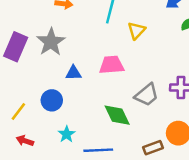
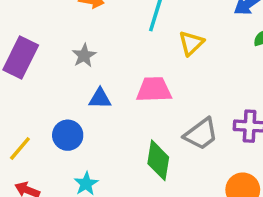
gray star: (51, 42) -> (84, 56), moved, size x0.6
green diamond: (117, 115) -> (158, 160), turned 32

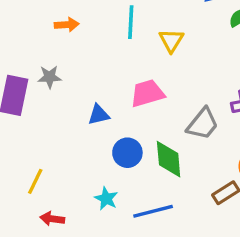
gray star: (84, 56) -> (49, 77), moved, turned -30
blue circle: (68, 135) -> (127, 153), moved

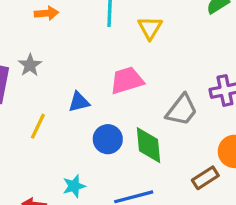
gray star: (49, 77) -> (30, 65), turned -30
yellow line: (35, 181) -> (38, 126), moved
cyan star: (106, 199) -> (74, 186), moved, turned 30

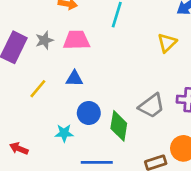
yellow triangle: (150, 28) -> (167, 43), moved
pink trapezoid: (127, 80) -> (77, 40), moved
cyan star: (74, 186) -> (64, 133), moved

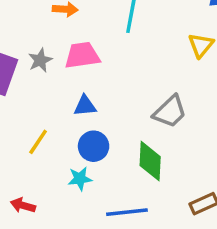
yellow line: (38, 89) -> (38, 142), moved
gray trapezoid: (151, 106) -> (170, 112), moved
blue circle: (89, 113) -> (94, 146), moved

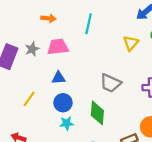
gray trapezoid: (170, 112) -> (110, 83), turned 65
cyan star: (80, 179) -> (67, 123), moved

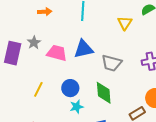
pink trapezoid: (58, 47) -> (57, 53), moved, turned 30
blue triangle: (59, 78) -> (84, 49), moved, size x1.5

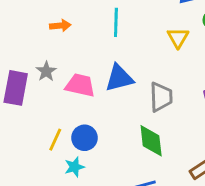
gray trapezoid: (112, 63) -> (161, 97), turned -105
blue circle: (70, 88) -> (85, 138), moved
cyan star: (77, 107) -> (74, 167), moved

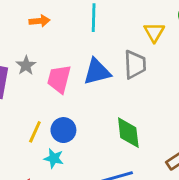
pink trapezoid: (80, 85) -> (59, 79), turned -88
gray trapezoid: (161, 97) -> (135, 65), moved
cyan star: (74, 167) -> (54, 158), turned 30

